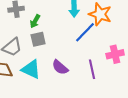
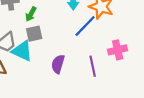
purple semicircle: (60, 67) -> (58, 64), turned 66
cyan triangle: (31, 69) -> (22, 51), moved

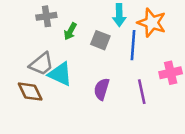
blue line: (85, 26) -> (133, 45), turned -40
gray square: (34, 34) -> (100, 40), moved, turned 35

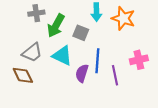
green arrow: (70, 31) -> (56, 26), size x1.6
blue line: (133, 45) -> (97, 61), moved
cyan triangle: (60, 74) -> (62, 56), moved

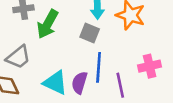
gray square: (81, 33) -> (90, 33), moved
cyan triangle: (62, 56) -> (55, 83), moved

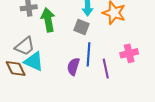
green arrow: (48, 24) -> (48, 20), turned 140
cyan triangle: (55, 83) -> (34, 61), moved

